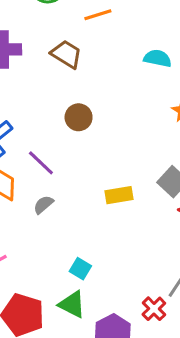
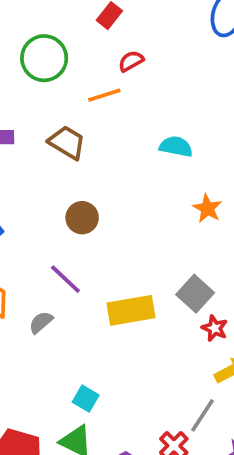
purple line: (41, 163) -> (65, 279), moved
yellow rectangle: (119, 195) -> (131, 310), size x1.4

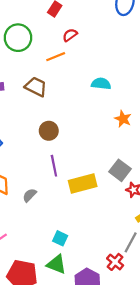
purple line: (65, 279) -> (54, 166), moved, turned 40

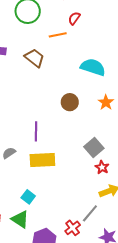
red semicircle: (70, 35) -> (74, 18), turned -32
cyan semicircle: (101, 84) -> (93, 67), size x1.4
brown circle: (49, 131) -> (70, 102), moved
yellow rectangle: (83, 183) -> (42, 160), moved

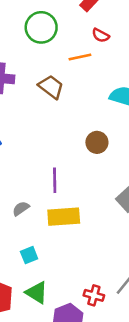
red semicircle: (74, 18) -> (101, 35), turned -96
cyan square: (28, 197) -> (29, 255), moved, turned 32
red cross: (73, 228) -> (94, 295), moved, turned -35

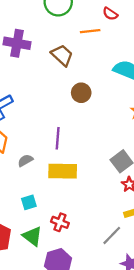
brown circle: (97, 142) -> (81, 93), moved
red cross: (94, 295) -> (60, 222), moved

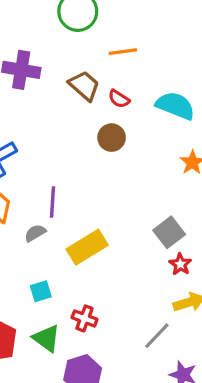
red semicircle: (110, 14) -> (119, 99), moved
purple line: (58, 138) -> (52, 202), moved
yellow rectangle: (63, 171) -> (87, 247), turned -32

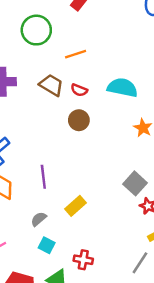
gray semicircle: (35, 233) -> (39, 219), moved
yellow rectangle: (87, 247) -> (76, 206), size x0.7
cyan square: (41, 291) -> (47, 245), turned -35

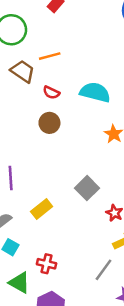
brown trapezoid: (51, 85) -> (23, 71), moved
gray square: (135, 183) -> (87, 188), moved

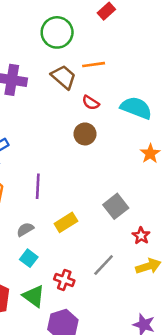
gray line: (103, 270) -> (104, 265), moved

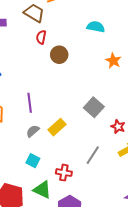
red semicircle: (91, 103) -> (41, 37), moved, turned 80
cyan semicircle: (136, 108) -> (96, 27), size x0.7
gray semicircle: (25, 229) -> (33, 131), moved

